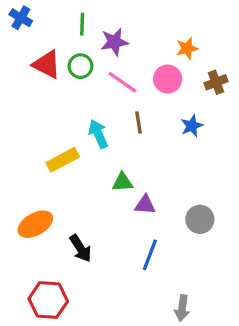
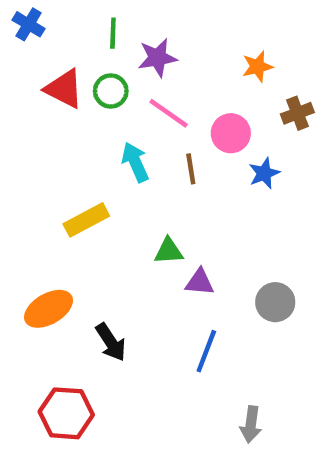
pink circle: (168, 79) -> (231, 133), moved
cyan arrow: (98, 134) -> (135, 162), moved

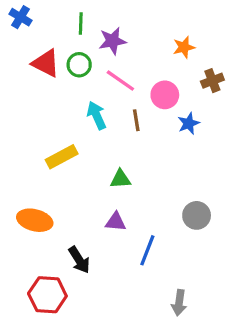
purple triangle: (200, 282) -> (116, 222), moved
orange ellipse: (49, 309) -> (35, 220), turned 44
black arrow: (111, 342) -> (79, 260), moved

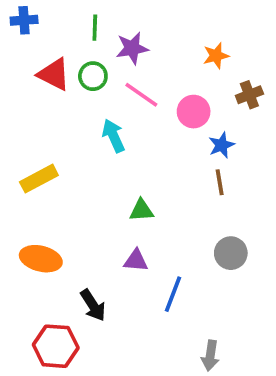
blue cross: (20, 17) -> (24, 20), turned -35
brown line: (136, 120) -> (220, 182), moved
yellow rectangle: (62, 157) -> (39, 179), moved

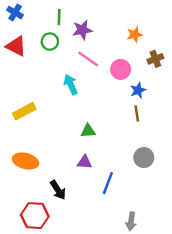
blue cross: (24, 20) -> (15, 13), turned 35
red triangle: (54, 74) -> (16, 46), moved
green circle: (93, 76) -> (50, 42), moved

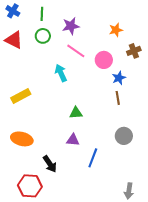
green line: (59, 17) -> (42, 14), moved
gray arrow: (131, 221) -> (129, 191), moved

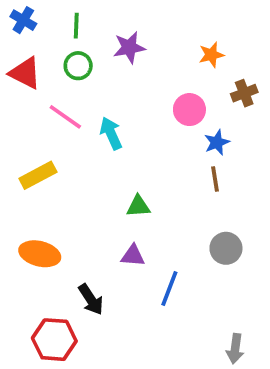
pink line: (76, 51) -> (65, 117), moved

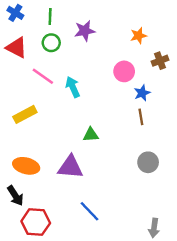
purple triangle: (133, 256) -> (70, 167), moved, size x1.6
blue line: (169, 288) -> (89, 211), moved, turned -65
black arrow: (91, 299) -> (15, 196), moved

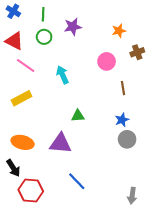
pink line: (43, 76) -> (26, 66), moved
blue star: (142, 93) -> (122, 120), moved
brown line: (141, 117) -> (123, 88), moved

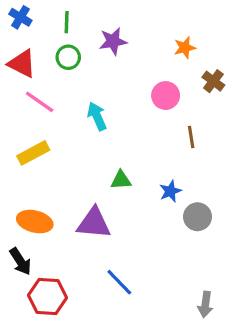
brown cross: (137, 52) -> (213, 81), turned -32
blue star: (122, 120) -> (170, 191), moved

